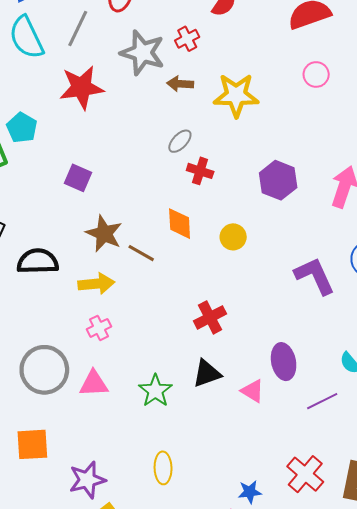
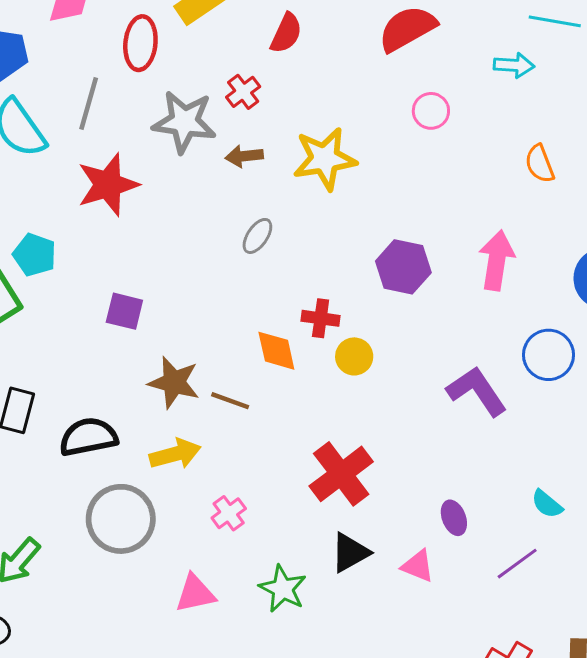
red cross: (200, 171) -> (321, 318), moved
red cross: (210, 317) -> (341, 474), size x1.4
pink cross: (99, 328) -> (229, 513), moved
purple ellipse: (284, 362) -> (454, 518), size x0.7
gray circle: (44, 370) -> (121, 519), moved

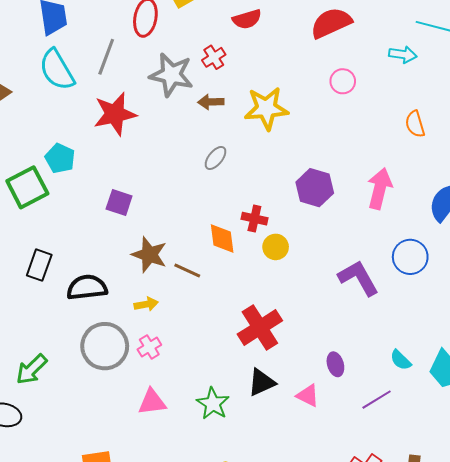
red semicircle: (286, 33) -> (247, 19), turned 44
yellow arrow: (175, 454) -> (146, 304), size x0.7
pink cross: (229, 513) -> (149, 347), moved

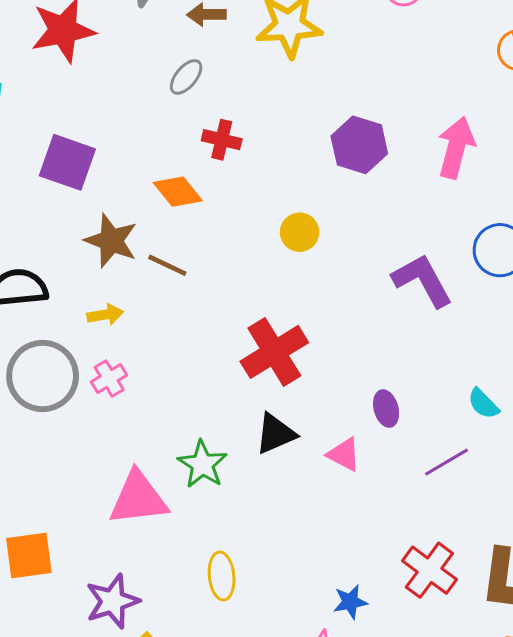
gray ellipse: (215, 158) -> (186, 77), moved
purple square: (119, 203) -> (67, 162), size x1.4
red cross: (254, 219) -> (222, 140), moved
orange diamond: (222, 239) -> (178, 192), moved, turned -32
pink triangle: (152, 402) -> (138, 498), moved, size x1.4

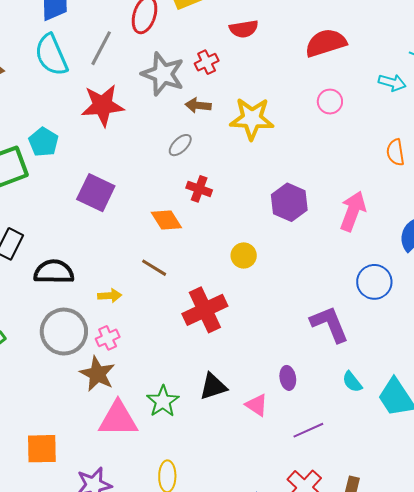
brown star: (111, 241) -> (97, 374), moved
purple L-shape: (422, 280) -> (330, 324), moved
red cross: (274, 352) -> (205, 310), moved
purple line: (446, 462) -> (308, 430), moved

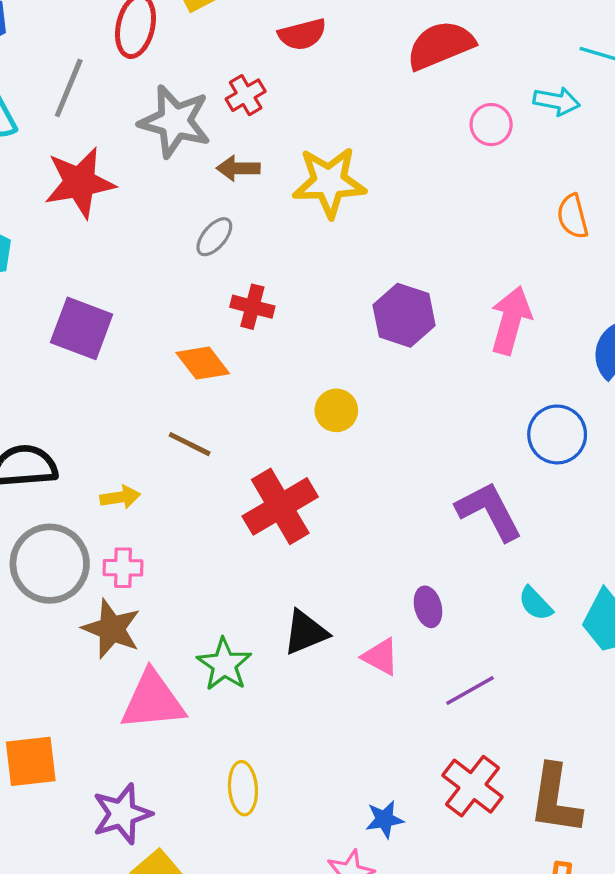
pink circle: (330, 102) -> (491, 125), moved
pink cross: (108, 338) -> (123, 568), turned 30

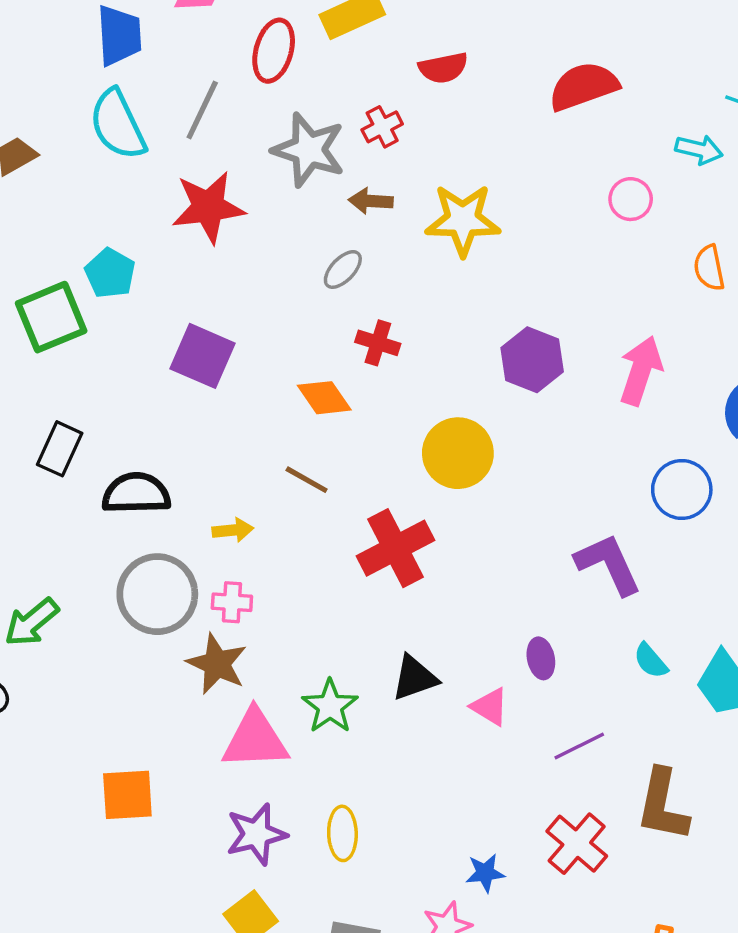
pink circle: (491, 125) -> (631, 199), moved
yellow circle: (336, 410) -> (458, 453), size x1.6
brown L-shape: (555, 799) -> (663, 805), moved
purple star: (122, 814) -> (256, 834), moved

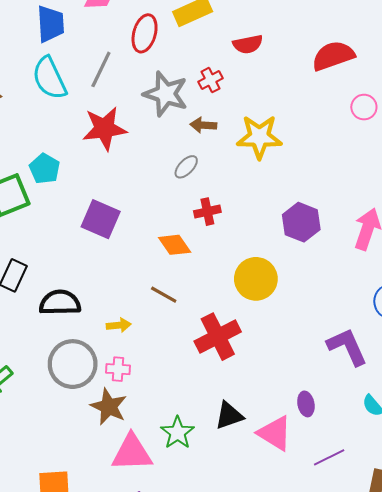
pink circle: (631, 199) -> (364, 107), moved
red cross: (378, 343) -> (207, 212), turned -30
pink triangle: (490, 707) -> (275, 433), size x1.5

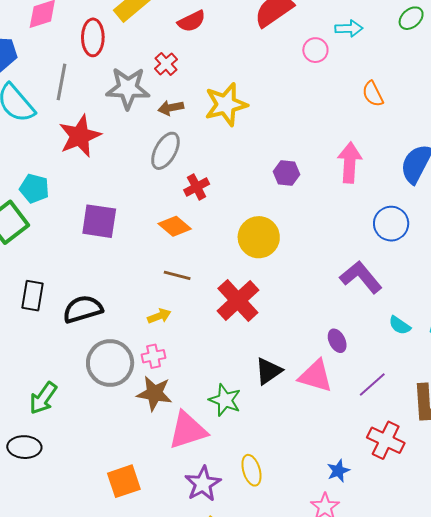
gray ellipse: (186, 167) -> (165, 151), size x1.5
purple hexagon: (301, 222) -> (286, 173), size x0.7
yellow arrow: (119, 325) -> (159, 316), moved

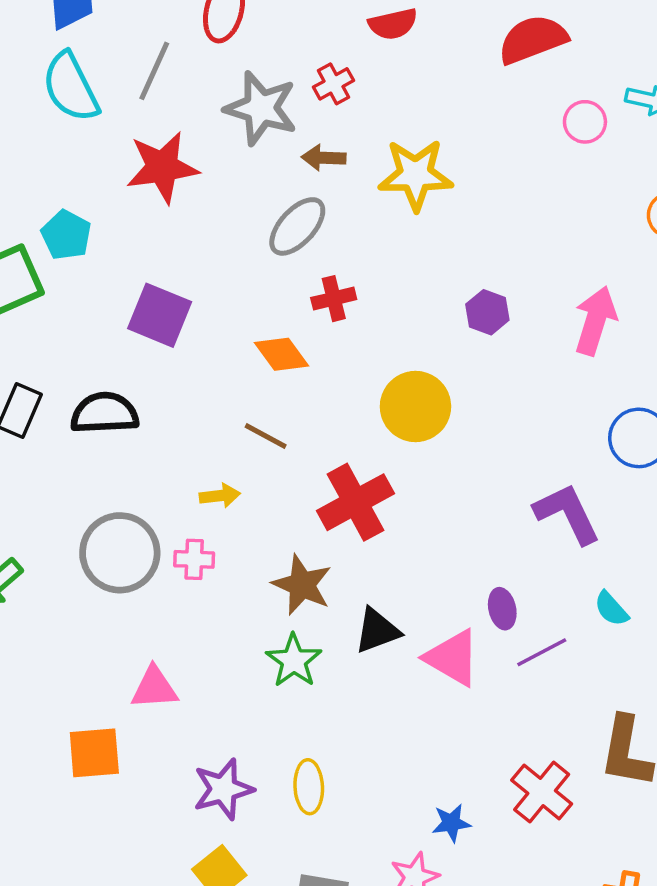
black semicircle: (83, 309) -> (105, 413), moved
purple line: (372, 385) -> (542, 652), moved
brown star: (154, 393) -> (302, 585), moved
pink triangle: (188, 430) -> (154, 688), moved, size x0.7

